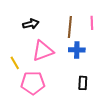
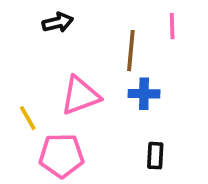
pink line: (92, 23) -> (172, 26), moved
black arrow: (31, 24) -> (58, 22), moved

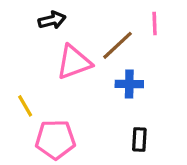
brown line: (131, 51) -> (118, 45), turned 42
pink triangle: (80, 96) -> (74, 62), moved

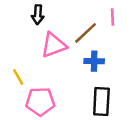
black arrow: (52, 20) -> (38, 15), turned 108
black rectangle: (139, 139) -> (101, 102), size x1.6

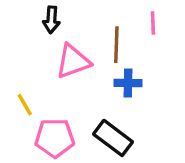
brown line: (86, 33) -> (116, 45), turned -45
black rectangle: (101, 102) -> (113, 138), moved, turned -56

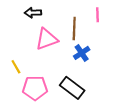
black arrow: (51, 20) -> (33, 13), turned 84
blue cross: (128, 83) -> (82, 53), turned -35

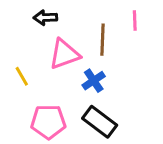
blue cross: (82, 53) -> (94, 81), moved
yellow line: (16, 67) -> (22, 76), moved

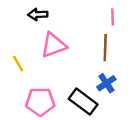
brown line: (103, 40) -> (105, 48), moved
blue cross: (94, 81) -> (106, 83), moved

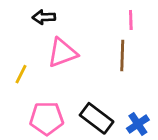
yellow line: (18, 64) -> (21, 74), turned 56
blue cross: (106, 83) -> (138, 124), moved

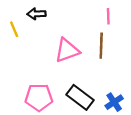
pink triangle: (62, 53) -> (67, 50), moved
yellow line: (21, 74) -> (14, 29), moved, turned -49

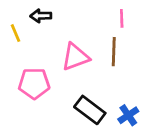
pink pentagon: (39, 97) -> (34, 83), moved

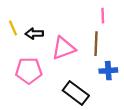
black arrow: (41, 16) -> (34, 34), moved
blue cross: (128, 115) -> (108, 71), moved, turned 30

